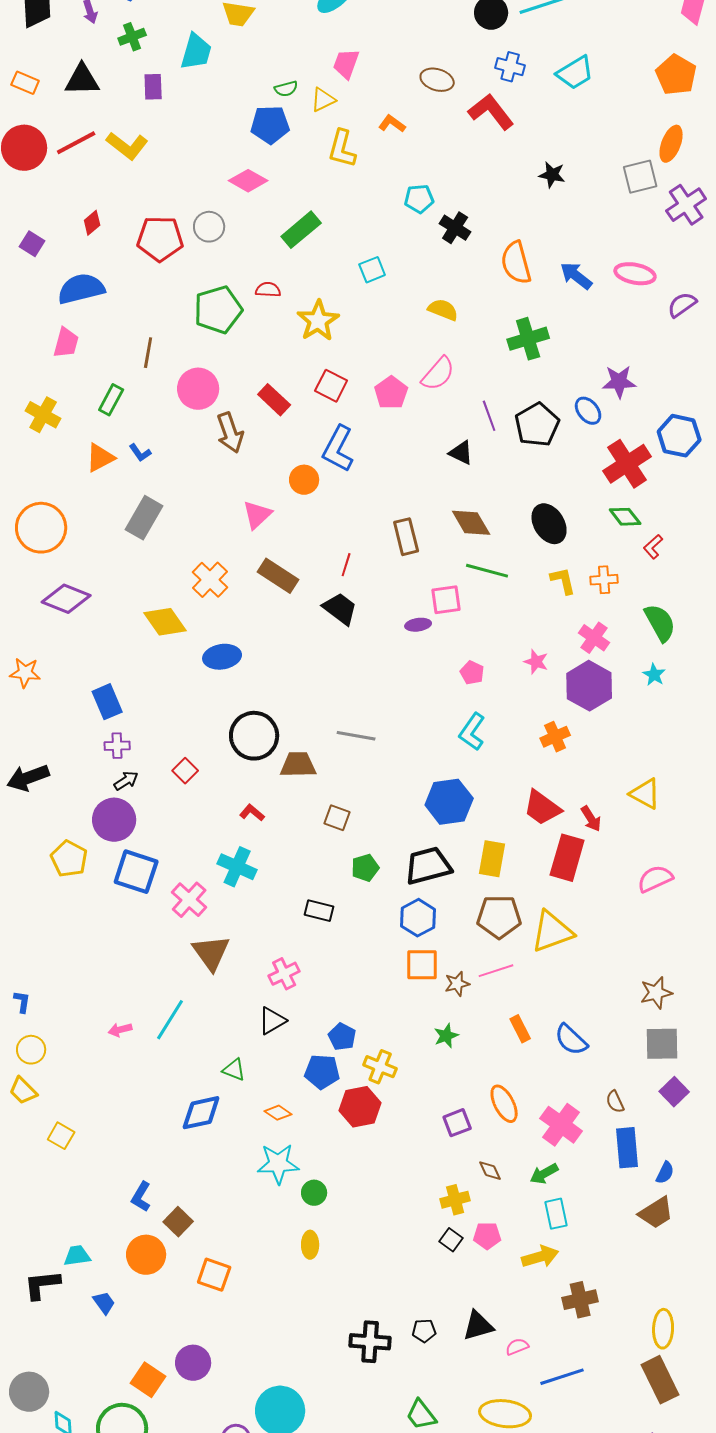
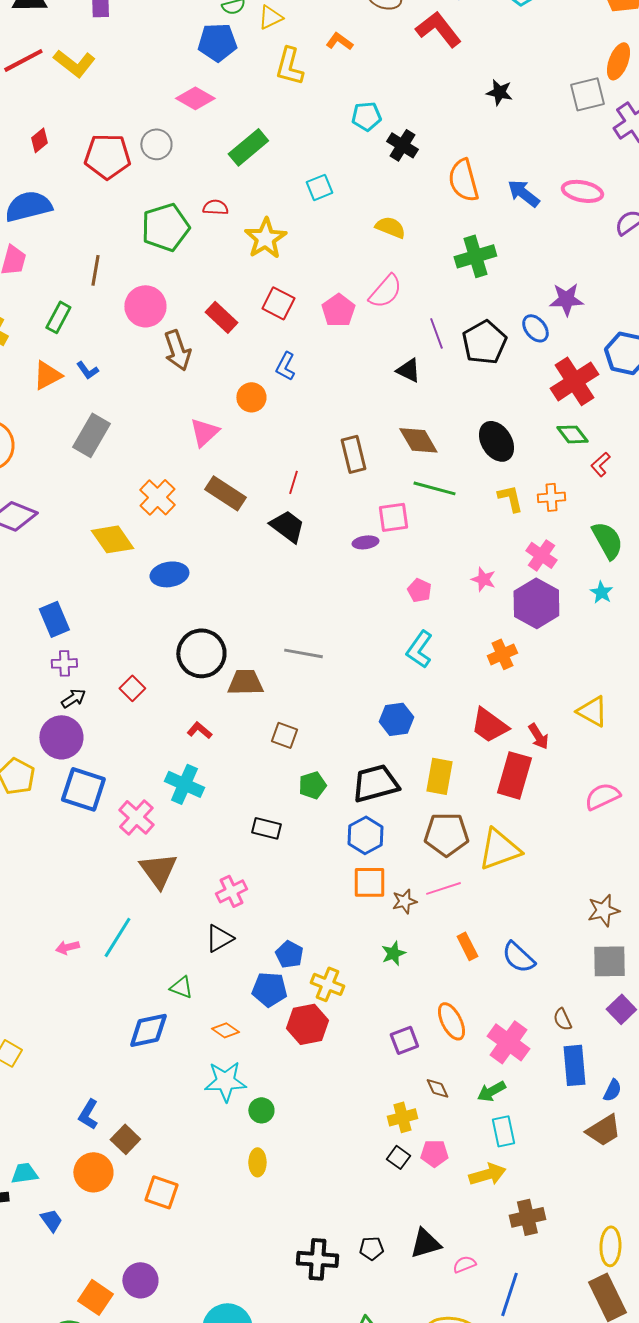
blue L-shape: (338, 449) -> (285, 366), size x0.6
blue hexagon: (449, 802) -> (396, 719), size x0.7
blue line: (562, 1377) -> (509, 1294), turned -54

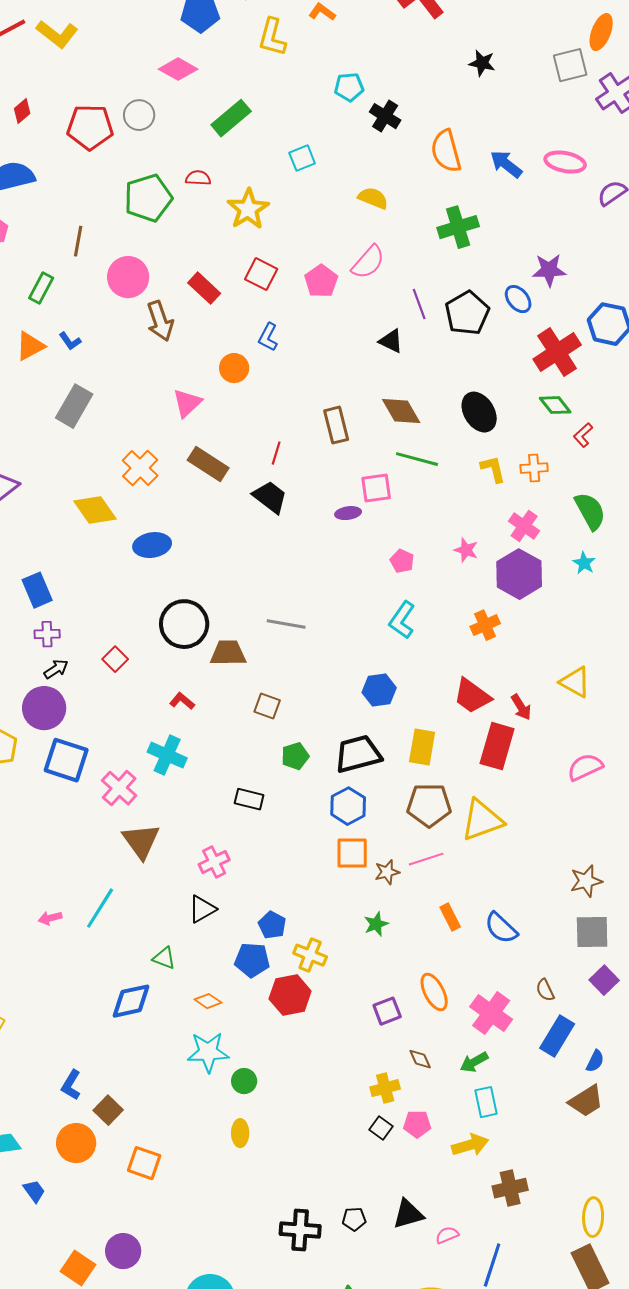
blue rectangle: (574, 1065) -> (557, 1036), turned 36

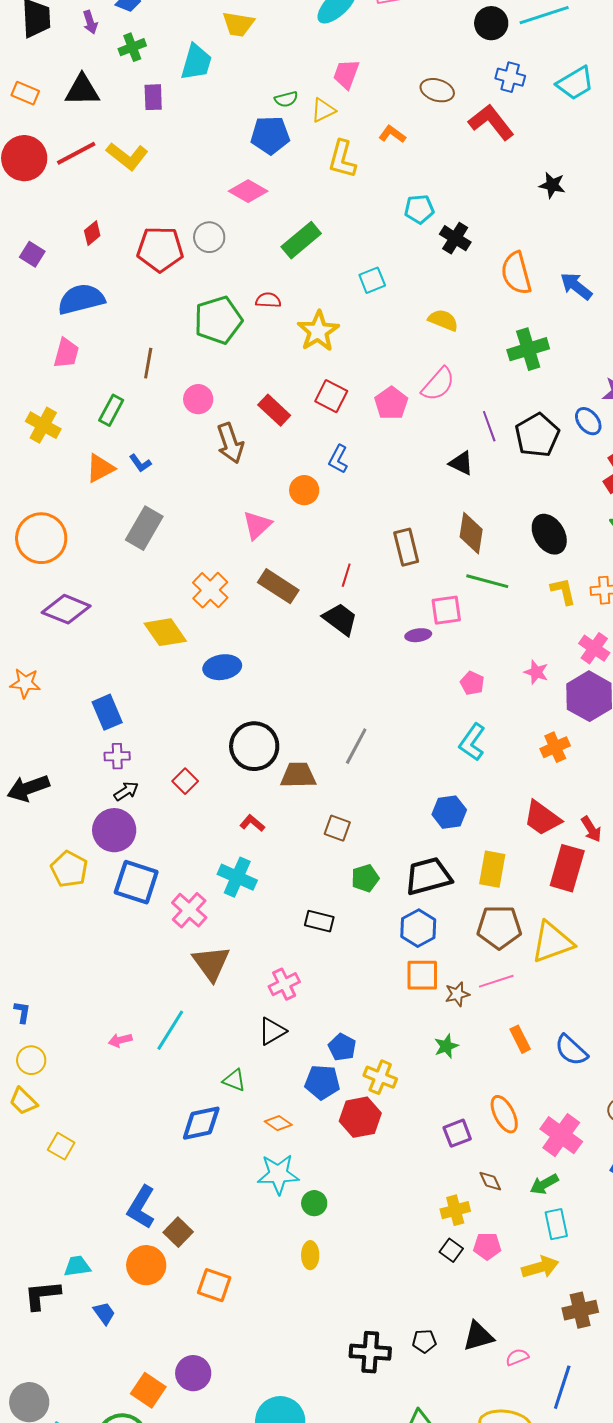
pink circle: (128, 277) -> (198, 399), size x0.7
brown diamond: (401, 411) -> (471, 533), turned 39
gray line: (286, 624) -> (356, 746), turned -72
blue L-shape: (71, 1085) -> (141, 1207), size x1.4

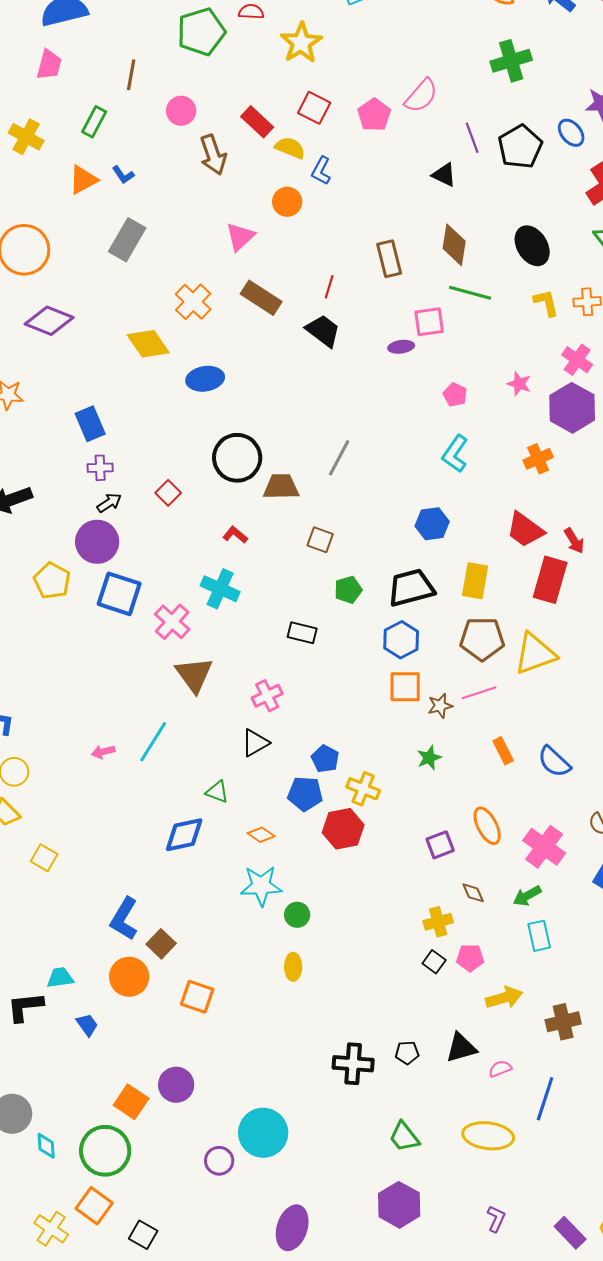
yellow semicircle: (443, 320) -> (290, 148), moved
yellow arrow: (540, 1267) -> (504, 998), moved

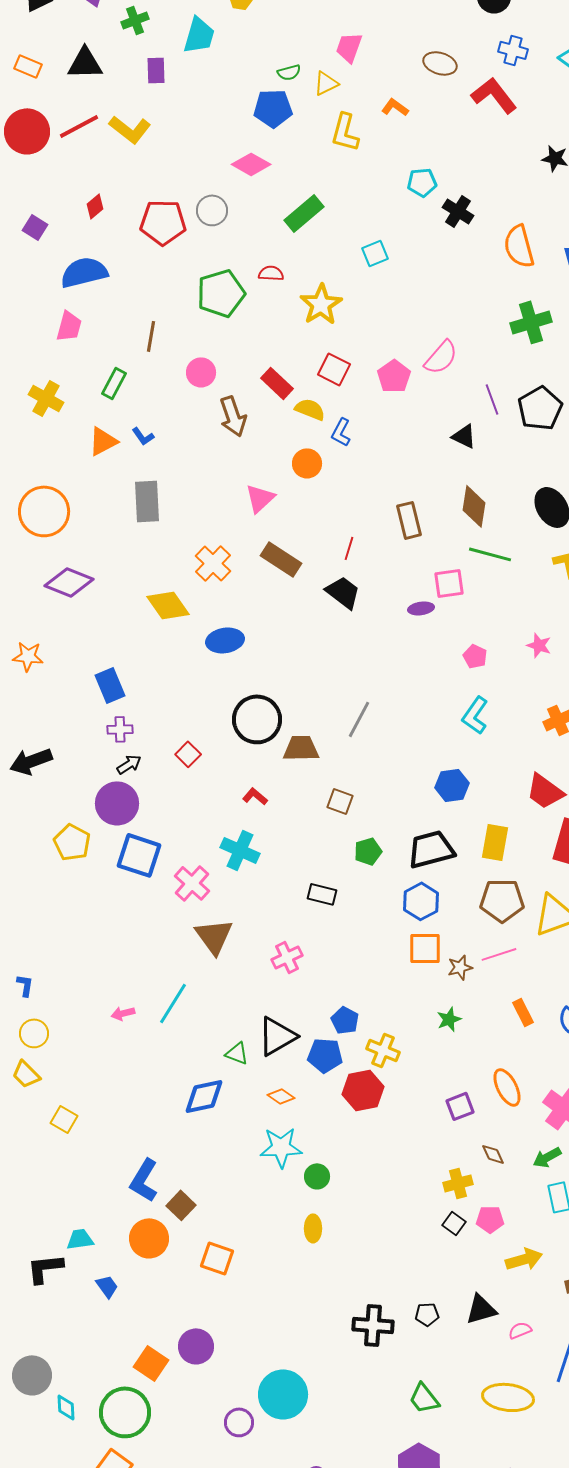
gray rectangle: (127, 240) -> (147, 501), turned -33
black triangle: (255, 743) -> (277, 1036), moved, size x1.4

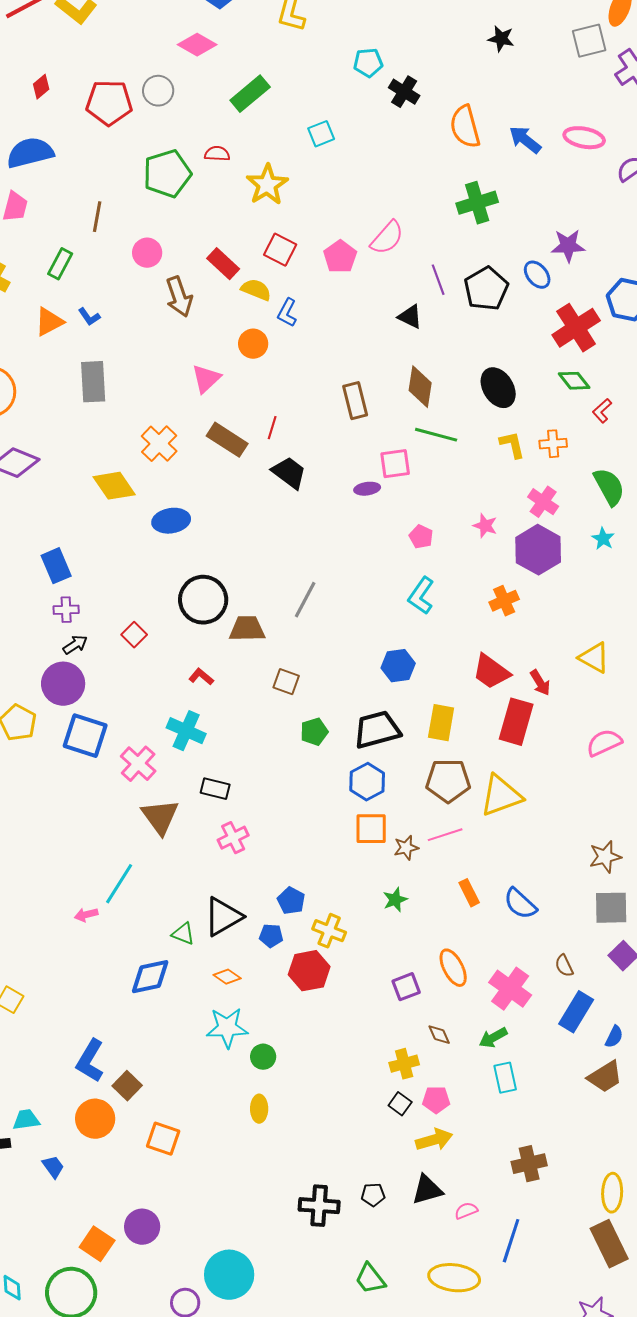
red line: (349, 548) -> (272, 428), moved
black rectangle: (322, 894) -> (215, 789), moved
pink arrow: (123, 1013) -> (86, 915), moved
blue pentagon: (325, 1055) -> (271, 936), size x0.7
yellow arrow: (524, 1259) -> (434, 1140), moved

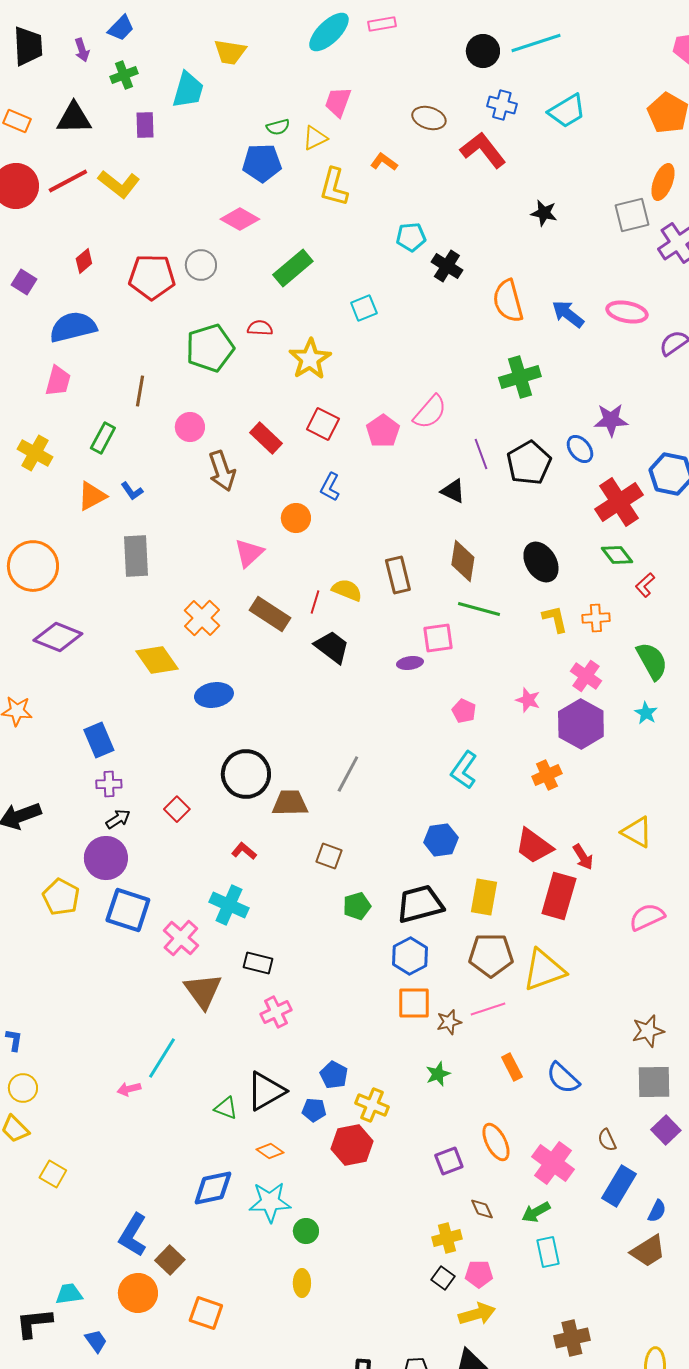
yellow semicircle: (256, 290) -> (347, 590), moved
blue diamond: (150, 977) -> (213, 1188), moved

